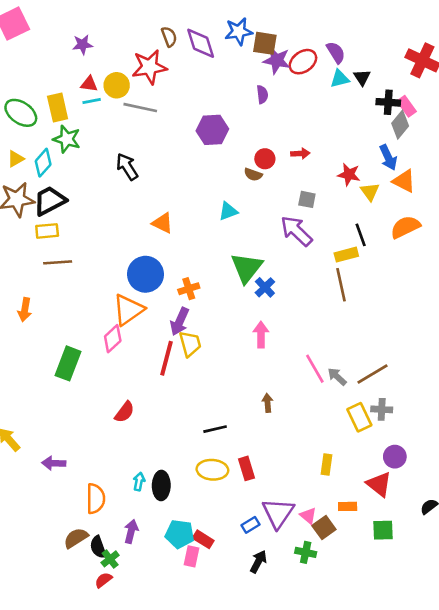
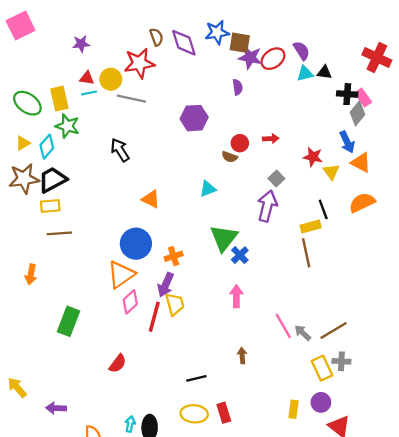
black triangle: (362, 77) -> (324, 72), turned -49
gray square: (307, 199) -> (276, 179), turned 35
purple arrow: (296, 231) -> (267, 206), turned 60
pink diamond: (113, 339) -> (130, 302), moved
purple circle: (395, 457) -> (321, 402), moved

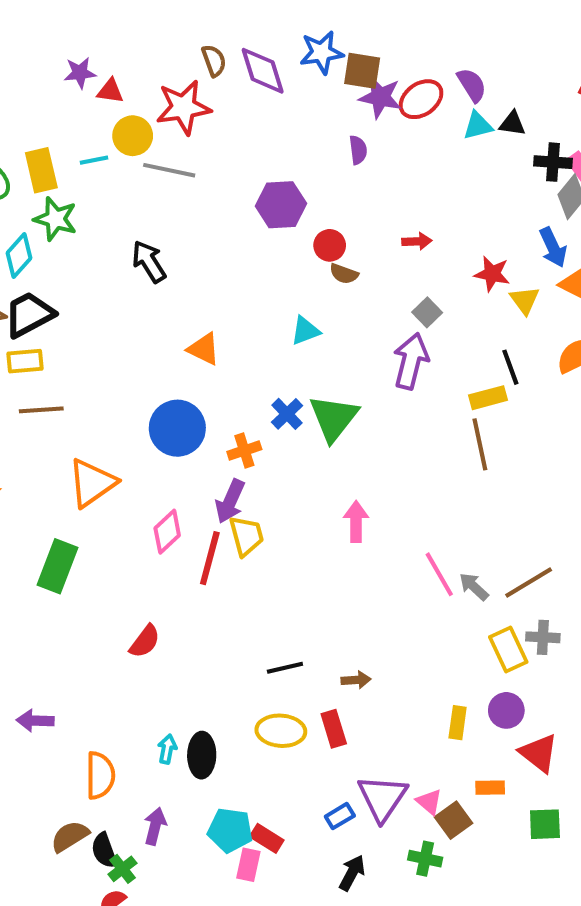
red triangle: (87, 78) -> (110, 91), moved
red circle: (240, 143) -> (330, 245), moved
blue cross: (240, 255) -> (287, 414), moved
orange triangle: (121, 274) -> (92, 483), moved
brown arrow: (242, 356) -> (356, 680), moved, turned 91

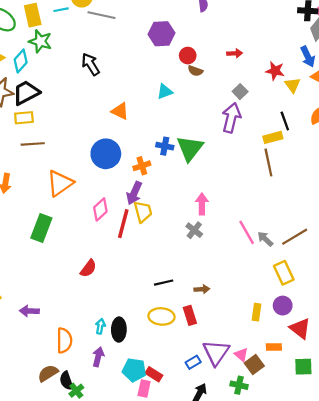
cyan triangle: (305, 331) -> (165, 92), moved
blue cross: (287, 414) -> (165, 146), turned -35
gray cross: (543, 637) -> (194, 230), moved, turned 35
purple arrow: (155, 826) -> (98, 357), moved

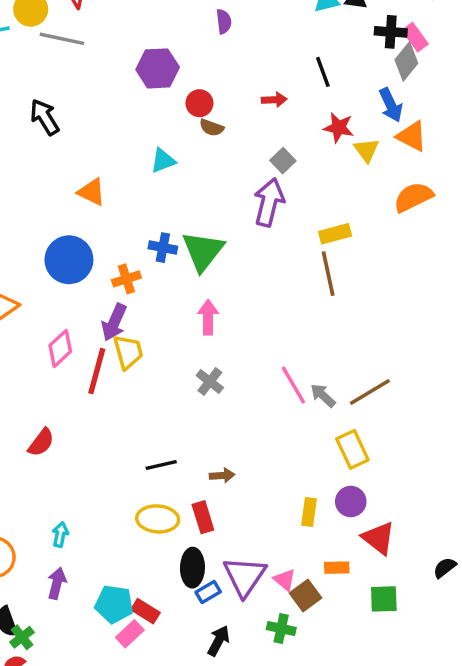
black line: (285, 121) -> (323, 72), moved
pink arrow: (202, 204) -> (208, 317), moved
black ellipse: (119, 330) -> (192, 568), moved
pink rectangle: (144, 388) -> (130, 634), turned 35

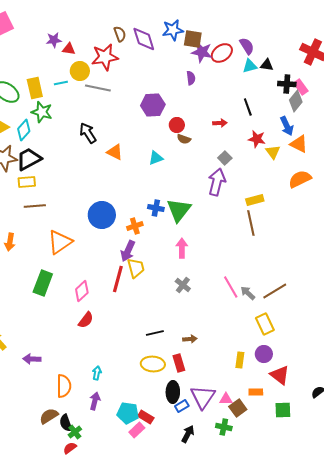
orange triangle: (92, 192) -> (115, 152), moved
pink diamond: (60, 348) -> (82, 291), moved
pink triangle: (285, 580) -> (226, 399), turned -40

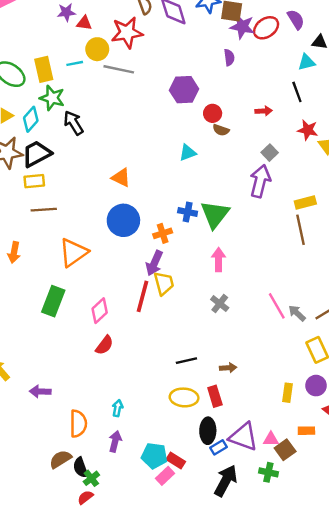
cyan triangle: (250, 66) -> (306, 62), moved
black arrow: (88, 133) -> (73, 123), moved
orange triangle: (115, 152) -> (121, 178), moved
purple triangle: (203, 397) -> (243, 437), turned -44
black arrow: (188, 434) -> (226, 481), size x1.5

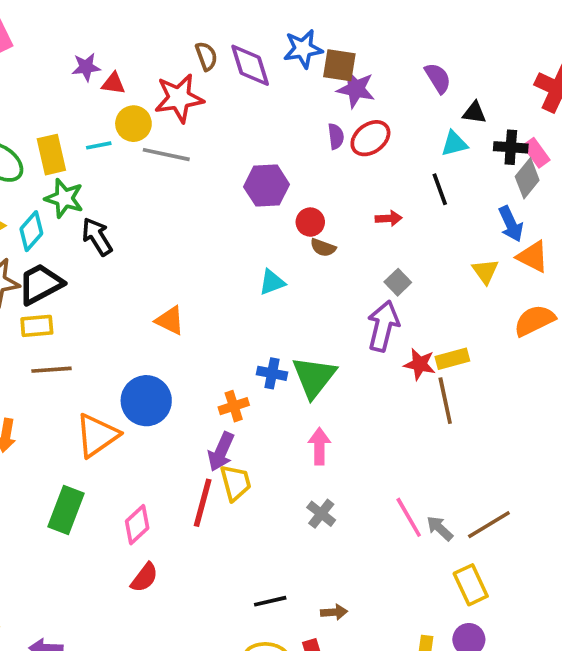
red ellipse: (266, 28) -> (370, 138), moved
red star: (308, 130) -> (420, 364), moved
blue circle: (123, 220) -> (146, 401), moved

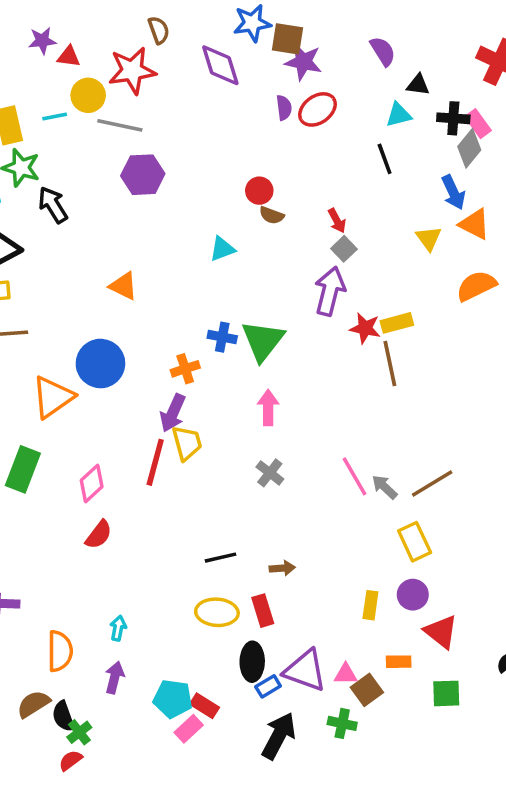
purple diamond: (250, 65) -> (220, 65), moved
purple hexagon: (267, 186) -> (143, 175), moved
red arrow: (389, 218) -> (337, 221), moved, turned 65

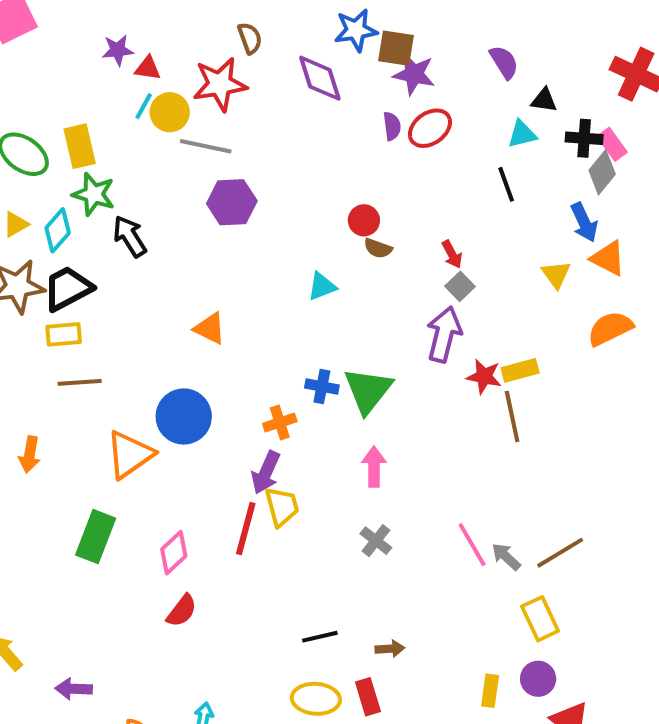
cyan line: (55, 117) -> (144, 106), moved, turned -50

